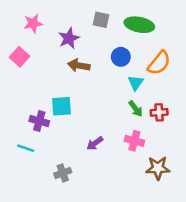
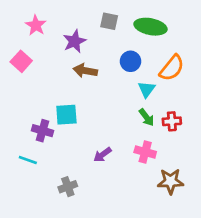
pink star: (33, 23) -> (36, 25), turned -30

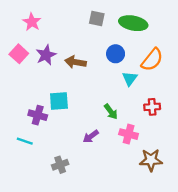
purple star: (74, 41) -> (46, 55), moved
green arrow: (147, 117) -> (111, 112), moved

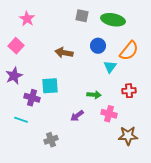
purple star: (46, 55) -> (14, 76), moved
green arrow: (111, 112) -> (94, 95), turned -48

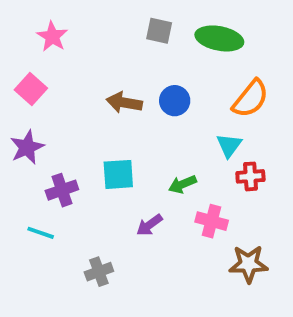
blue circle: (98, 46) -> (175, 101), moved
cyan triangle: (110, 67) -> (229, 145), moved
cyan square: (50, 86) -> (118, 174), moved
green arrow: (94, 95) -> (182, 184), turned 152
purple cross: (32, 98) -> (62, 190), turned -35

